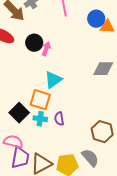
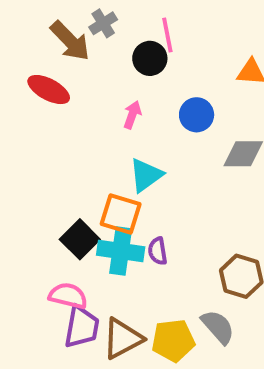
blue circle: (96, 19) -> (197, 115), moved
black circle: (34, 43) -> (150, 58), moved
cyan cross: (40, 119) -> (121, 251), size x1.6

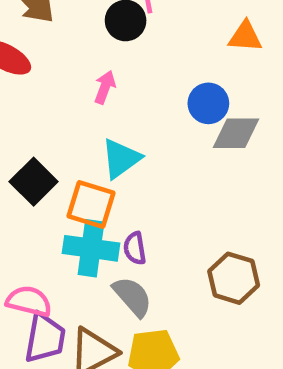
blue circle: (197, 115) -> (208, 103), moved
black square: (80, 239) -> (34, 182), moved
gray semicircle: (218, 327) -> (132, 297), moved

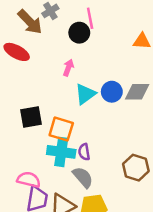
blue circle: (208, 103) -> (112, 92), moved
cyan triangle: (121, 159) -> (85, 94), moved
black square: (34, 182) -> (31, 117), turned 35

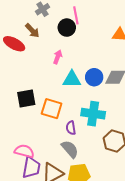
brown arrow: (30, 22) -> (32, 31), moved, size x0.7
cyan triangle: (85, 94) -> (72, 79), turned 36
cyan cross: (61, 152) -> (93, 114), moved

